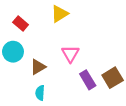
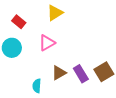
pink triangle: (70, 54) -> (47, 43), moved, turned 30
brown triangle: (38, 67) -> (59, 73), moved

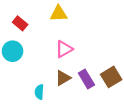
yellow triangle: (55, 13) -> (59, 14), turned 30
pink triangle: (47, 43) -> (64, 49), moved

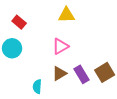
yellow triangle: (59, 14) -> (66, 15), moved

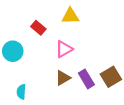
red rectangle: (19, 22) -> (38, 28), moved
cyan semicircle: (37, 87) -> (21, 92), moved

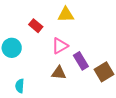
brown triangle: (63, 78) -> (59, 73), turned 35
purple rectangle: (86, 79) -> (81, 61), moved

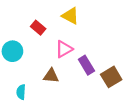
yellow triangle: (66, 15) -> (70, 16), turned 30
brown triangle: (59, 73) -> (51, 76), moved

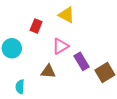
red rectangle: (38, 28) -> (36, 26), turned 72

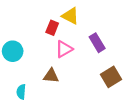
red rectangle: (36, 26) -> (52, 28), moved
purple rectangle: (82, 61) -> (97, 43), moved

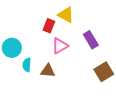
cyan semicircle: (21, 92) -> (27, 65), moved

